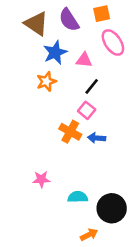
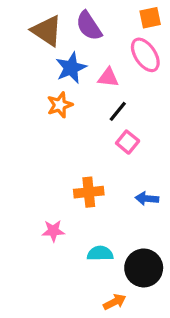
orange square: (102, 14) -> (150, 18), moved
pink square: (87, 110) -> (128, 142), moved
orange cross: (70, 132) -> (89, 192), moved, turned -35
blue arrow: (97, 138) -> (147, 199), moved

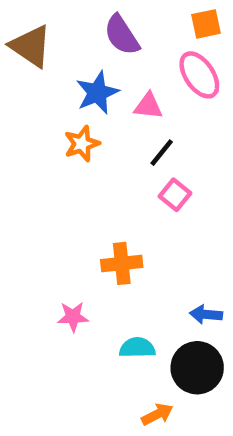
brown triangle: (47, 31) -> (31, 46), moved
blue arrow: (147, 199) -> (206, 314), moved

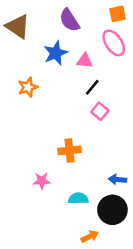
orange star: (82, 144) -> (28, 87), moved

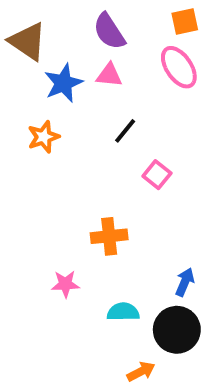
blue star: (56, 53) -> (63, 83), moved
pink triangle: (85, 61) -> (109, 75), moved
black line: (92, 87) -> (125, 131), moved
blue arrow: (118, 179) -> (185, 282), turned 108

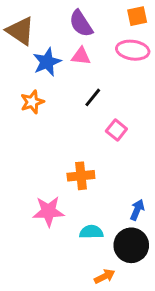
pink ellipse: (179, 67) -> (133, 50), turned -48
pink star: (65, 284) -> (48, 211), size x1.5

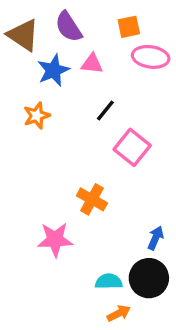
orange square: (137, 16) -> (129, 27), moved
purple semicircle: (81, 24) -> (68, 27), moved
pink square: (116, 130) -> (132, 147), size x1.5
orange cross: (81, 176) -> (92, 199), turned 35
cyan semicircle: (91, 232) -> (109, 281), moved

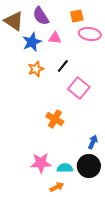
orange star: (37, 116) -> (36, 69), moved
pink star: (55, 240) -> (41, 163), moved
orange arrow: (119, 313) -> (57, 187), moved

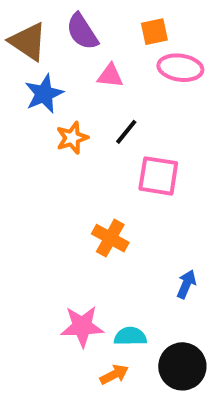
blue star: (32, 42) -> (44, 94), moved
pink square: (79, 88) -> (158, 176), turned -30
black circle: (89, 166) -> (182, 366), moved

